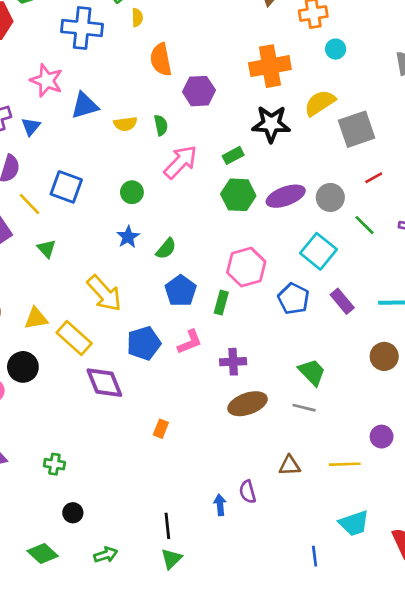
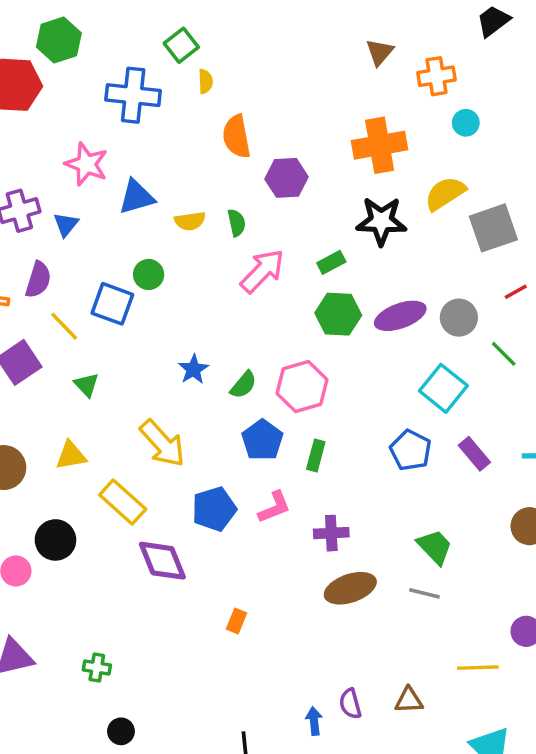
green circle: (132, 192) -> (149, 274), moved
pink hexagon: (246, 267) -> (302, 387), moved
yellow triangle: (36, 318) -> (71, 455), moved
brown triangle: (290, 465) -> (409, 700), moved

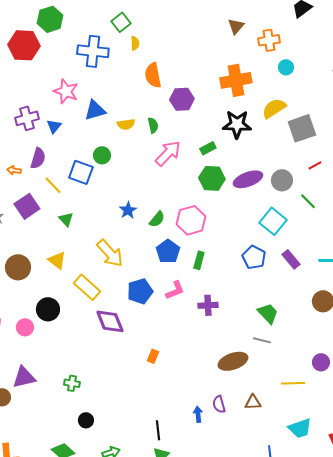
yellow triangle: (71, 455) -> (57, 260), turned 48
brown ellipse: (350, 588) -> (233, 361), moved

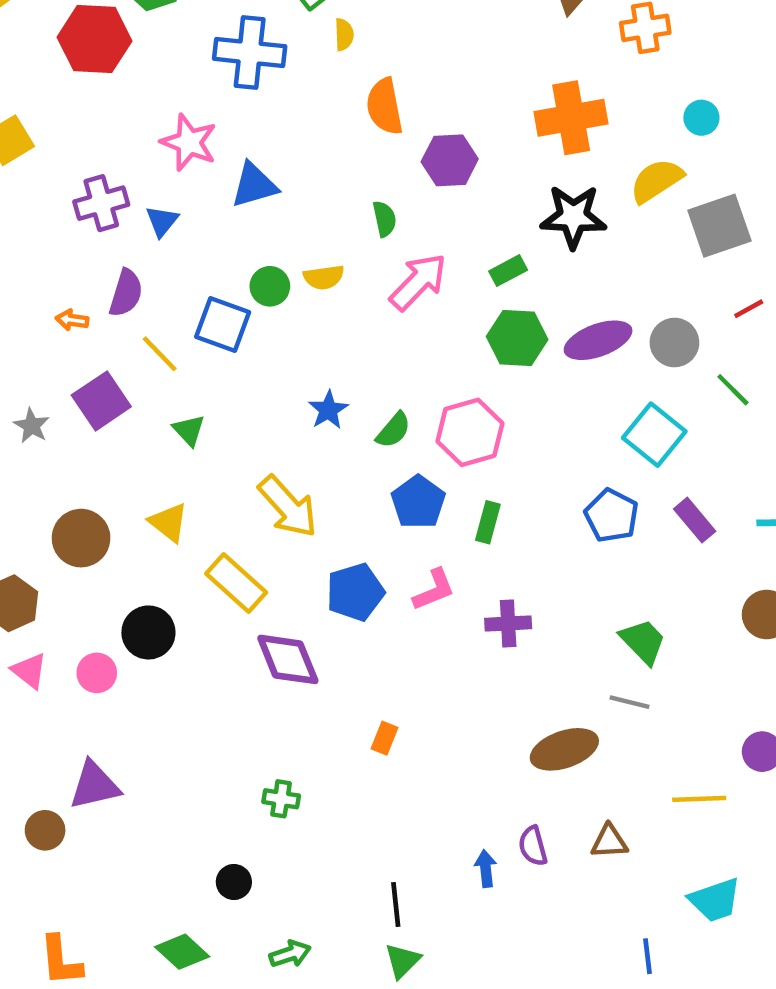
cyan circle: (286, 67) -> (701, 118), moved
yellow semicircle: (126, 124) -> (324, 277), moved
green cross: (72, 383) -> (281, 799), moved

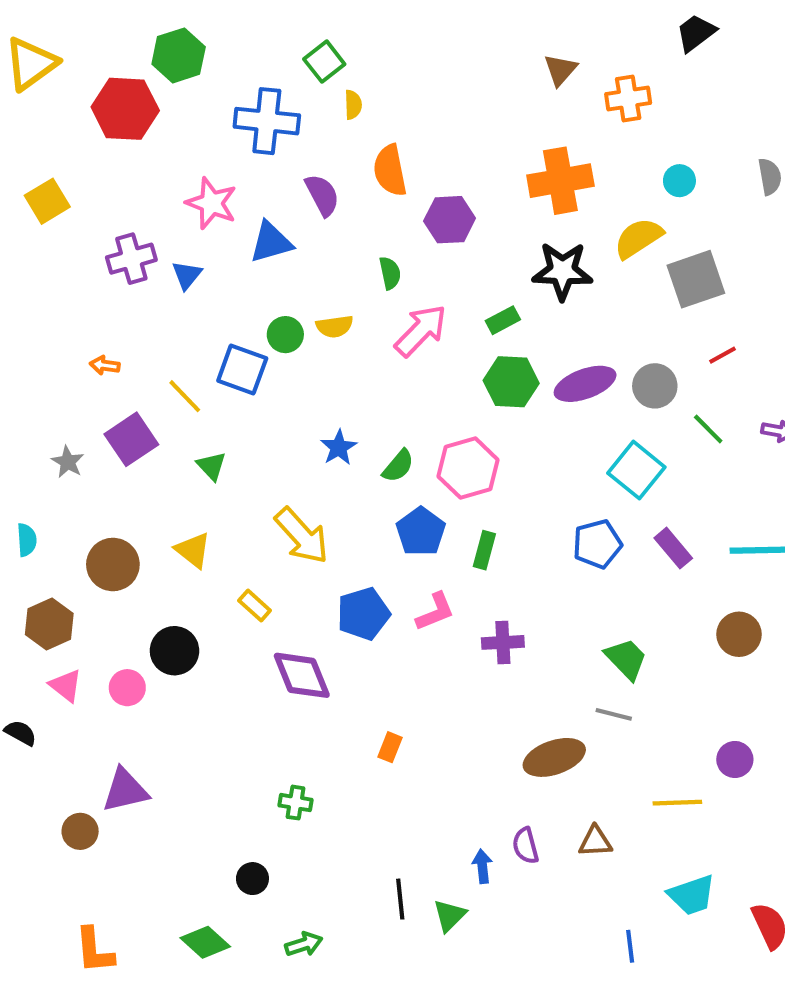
purple semicircle: (126, 293) -> (322, 195), moved, turned -45
blue pentagon: (612, 516) -> (597, 544), turned 30
yellow rectangle: (236, 583) -> (255, 606), size x0.6
green triangle: (402, 961) -> (450, 916), moved

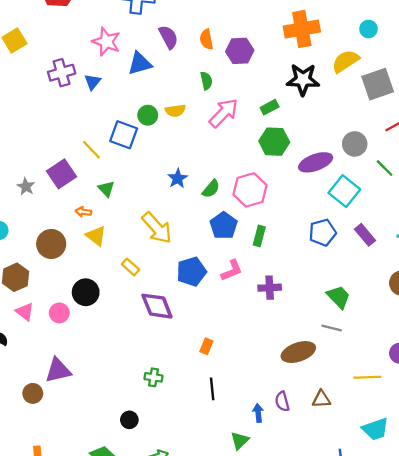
orange semicircle: (390, 170) -> (206, 39), moved, size x0.7
orange arrow: (105, 365) -> (83, 212), moved
purple ellipse: (585, 384) -> (316, 162), moved
black line: (400, 899) -> (212, 389), moved

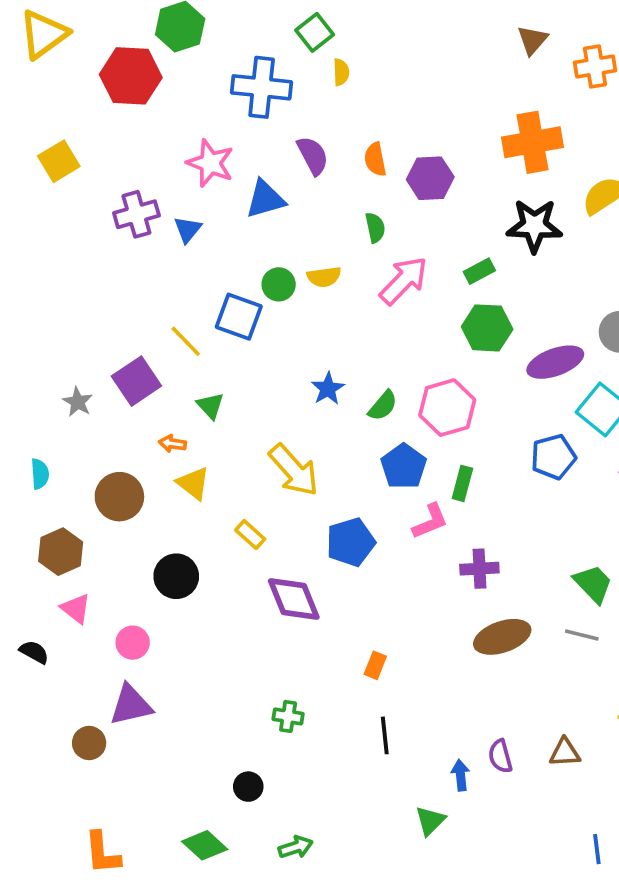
blue pentagon: (322, 232) -> (553, 457), moved
pink L-shape: (232, 270) -> (430, 521), moved
pink circle: (59, 313) -> (133, 643), moved
brown ellipse: (298, 352) -> (502, 637), moved

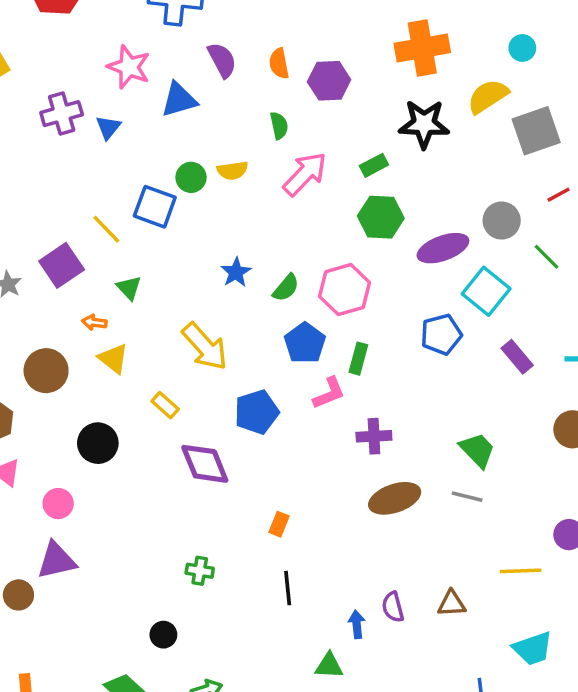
green triangle: (430, 821) -> (329, 666), turned 48

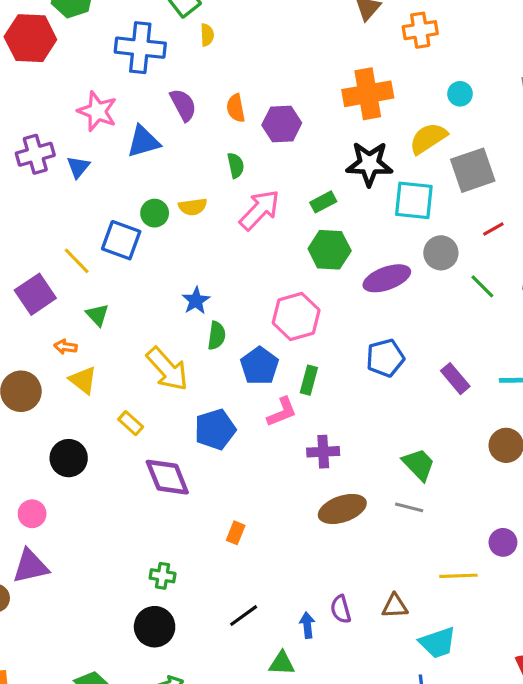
green semicircle: (286, 288) -> (217, 336), moved, turned -32
cyan square: (486, 291) -> (414, 200), moved, turned -33
black line: (288, 588) -> (244, 616), moved, turned 60
black circle: (163, 635) -> (155, 627), moved, size x1.6
cyan trapezoid: (533, 648) -> (438, 643), moved

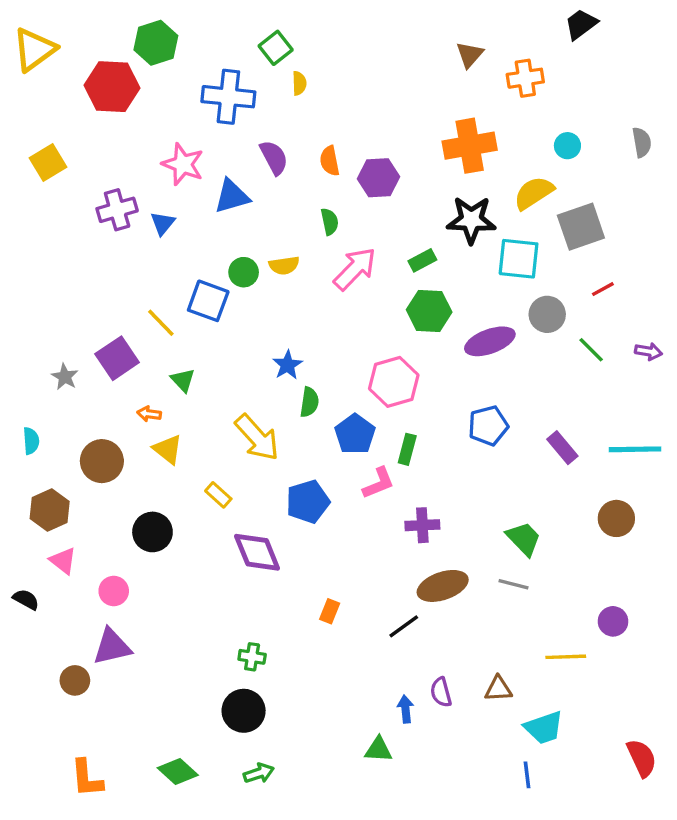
black line: (244, 616) -> (404, 626), moved

